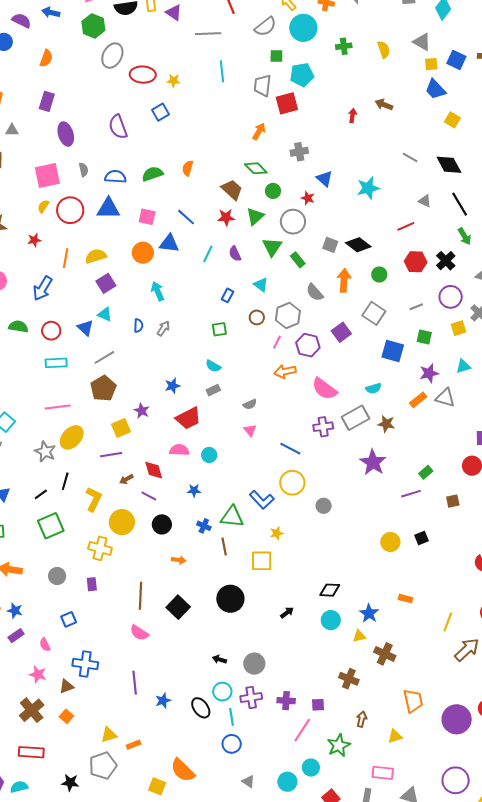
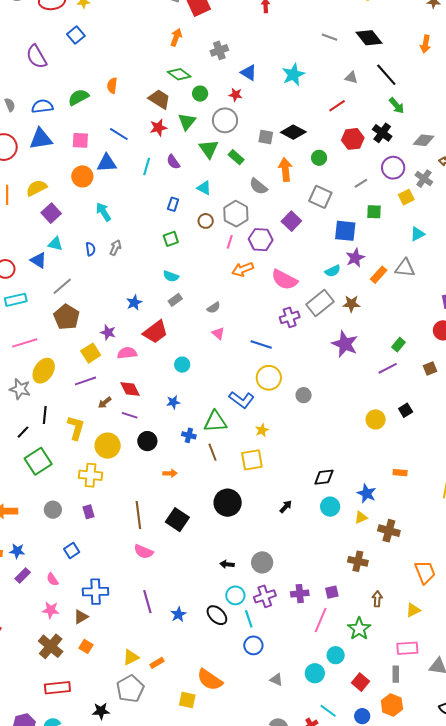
purple star: (429, 373) -> (355, 258), moved
pink semicircle: (179, 450) -> (127, 353), moved

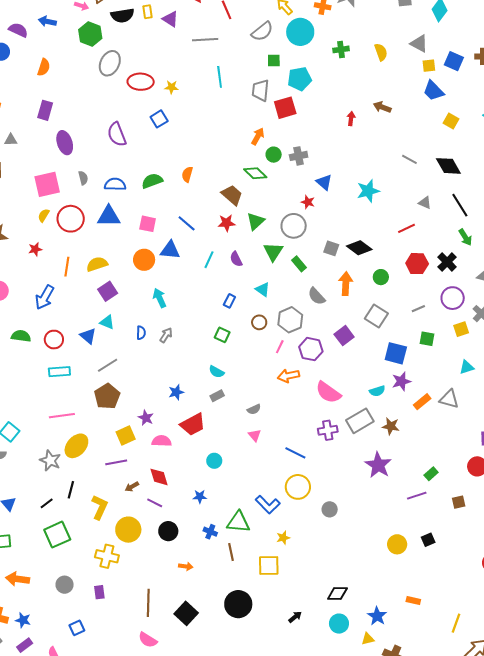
green circle: (200, 94) -> (274, 155), moved
green square: (171, 239) -> (222, 335), turned 35

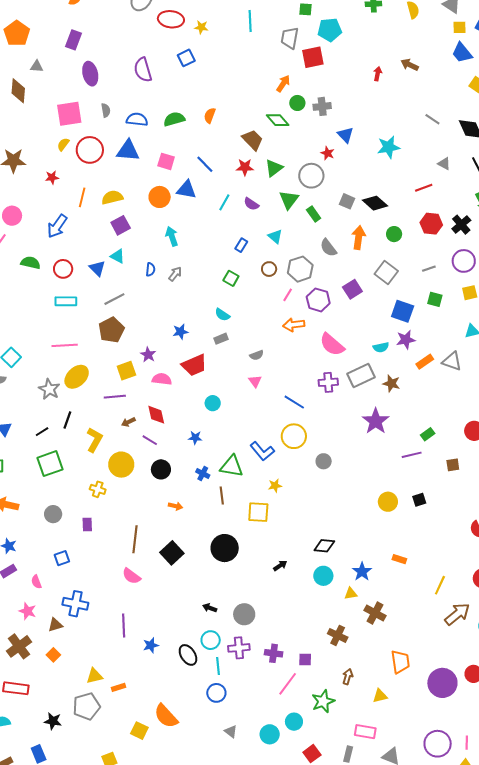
purple semicircle: (236, 259) -> (251, 204), turned -35
yellow cross: (107, 556) -> (98, 489), size x0.7

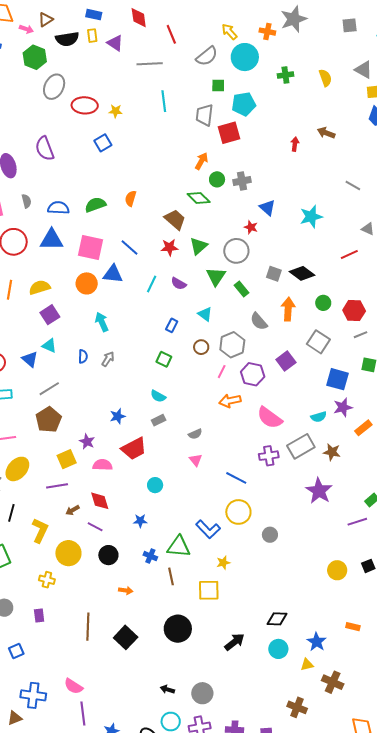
purple semicircle: (143, 70) -> (45, 149), moved
pink square: (166, 161) -> (90, 248), size x1.5
red hexagon: (431, 224) -> (354, 311), moved
black arrow: (280, 566) -> (235, 642), size x1.5
pink semicircle: (131, 576) -> (73, 686), moved

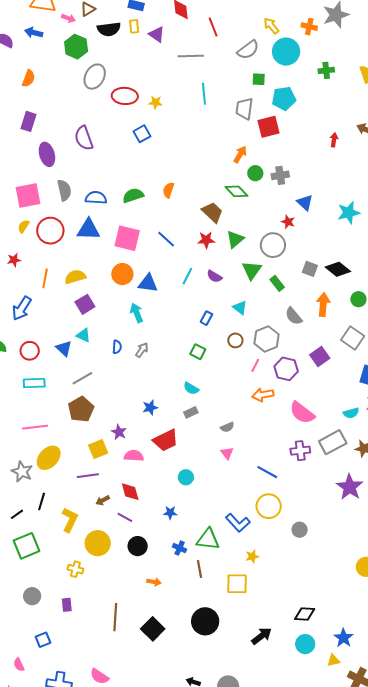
gray semicircle: (26, 201) -> (64, 190), size x1.5
blue triangle: (113, 274) -> (148, 283), moved

